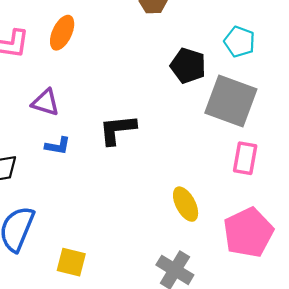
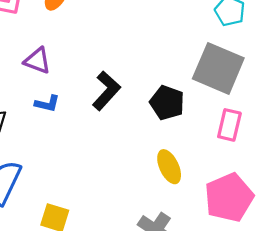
black pentagon: (188, 66) -> (167, 103), moved
black L-shape: (117, 130) -> (106, 91), turned 135

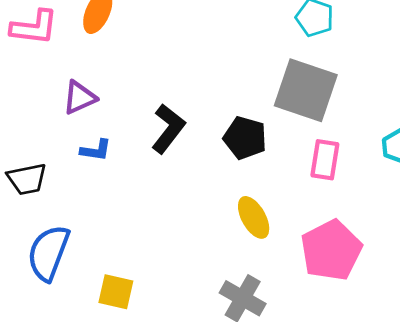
purple triangle: (37, 61) -> (79, 98), turned -40

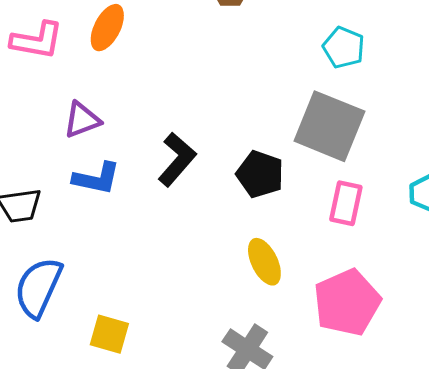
blue L-shape: (96, 150) -> (97, 178), size x1.4

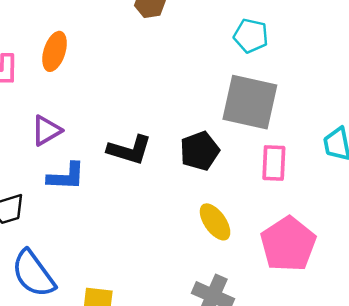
black L-shape: (177, 159) -> (129, 150), turned 75
black pentagon: (260, 174) -> (200, 151), turned -30
blue semicircle: (38, 287) -> (33, 274), turned -51

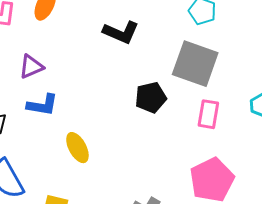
black L-shape: (129, 150) -> (121, 32), moved
yellow ellipse: (215, 222) -> (77, 148), moved

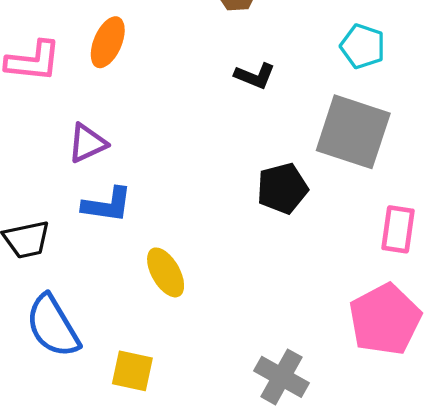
black L-shape: (121, 32) -> (255, 76), moved, size x0.7
pink rectangle: (208, 114) -> (398, 229), moved

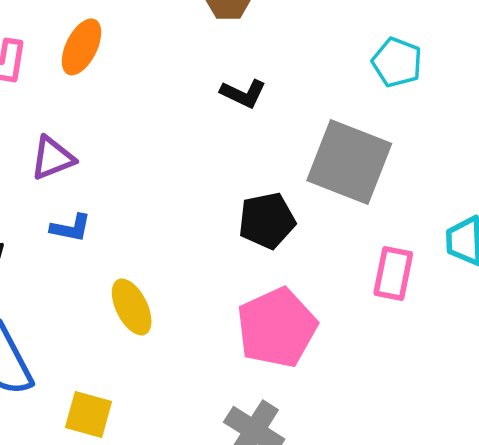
cyan pentagon: (363, 46) -> (397, 62), moved
blue L-shape: (107, 205) -> (71, 228), size x0.7
pink pentagon: (385, 319) -> (277, 328), moved

